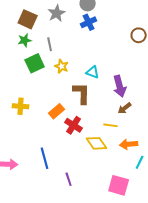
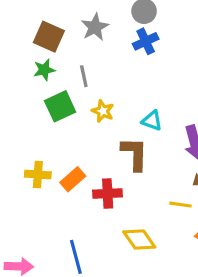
orange rectangle: (57, 111) -> (73, 179), moved
red cross: (74, 125) -> (108, 194), moved, turned -36
yellow diamond: (97, 143) -> (139, 239), moved

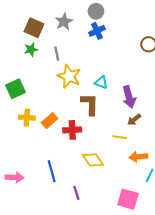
green square: (60, 106) -> (15, 89), moved
yellow star: (103, 111) -> (69, 76), size x1.6

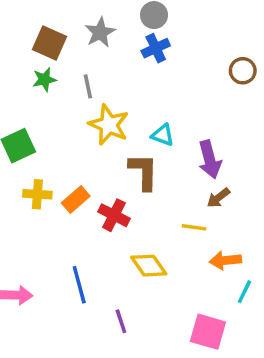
red cross: (72, 130) -> (114, 215), turned 30

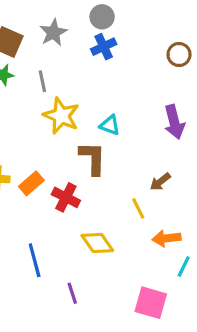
brown circle: (243, 71) -> (179, 55), moved
purple arrow: (210, 159) -> (174, 122), moved
yellow line: (194, 227) -> (138, 208), turned 55

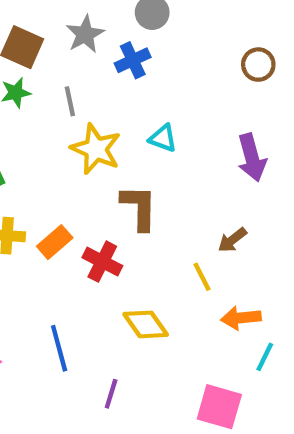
blue cross: (104, 47) -> (133, 60), moved
cyan triangle: (110, 125) -> (163, 138), moved
purple line: (72, 293) -> (111, 394), turned 35

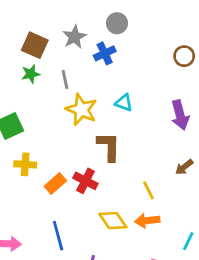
brown arrow: (232, 240) -> (184, 167), moved
orange rectangle: (55, 242) -> (55, 184), moved
orange arrow: (241, 318) -> (147, 221), moved

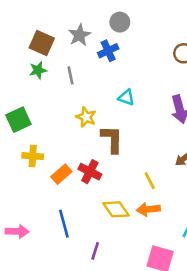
yellow star: (81, 110) -> (86, 117), moved, size x0.7

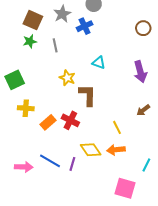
blue line: (64, 224) -> (50, 161), turned -45
pink arrow: (17, 231) -> (24, 167), moved
purple line: (95, 251) -> (72, 164), moved

